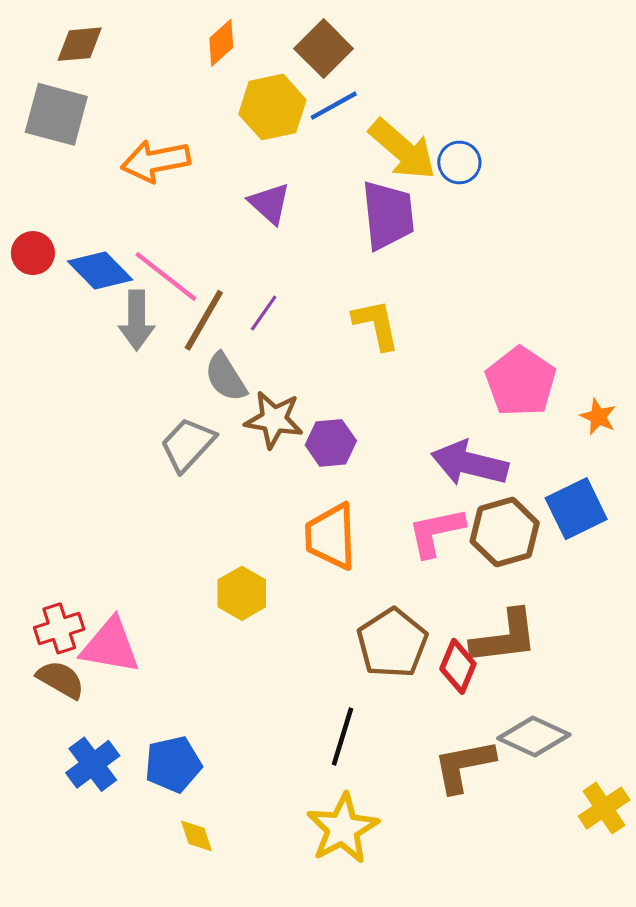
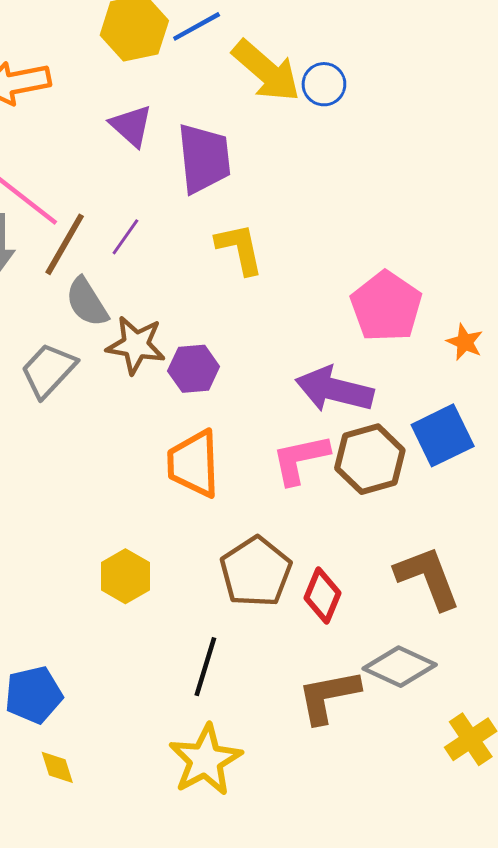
purple trapezoid: (388, 215) -> (204, 158), moved
yellow hexagon: (242, 593) -> (125, 576), moved
brown L-shape: (505, 637) -> (428, 578), moved, turned -104

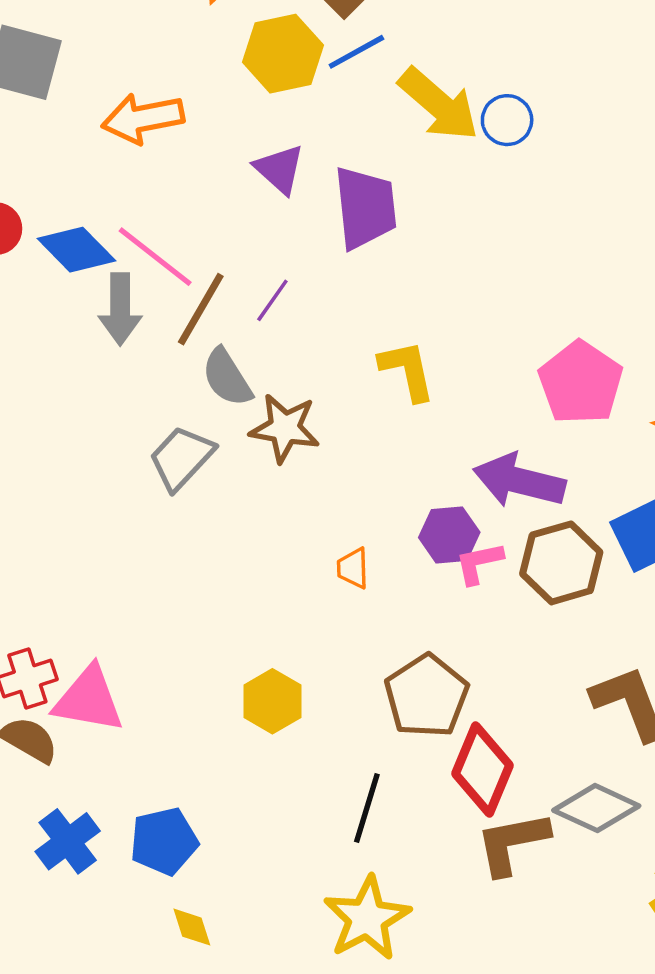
yellow L-shape: (240, 249) -> (407, 370), moved
purple hexagon: (194, 369) -> (449, 535), moved
pink L-shape: (300, 459) -> (479, 563), size x0.7
orange trapezoid: (194, 464) -> (353, 568), size x0.5
red diamond: (323, 595) -> (483, 770), moved, size x1.4

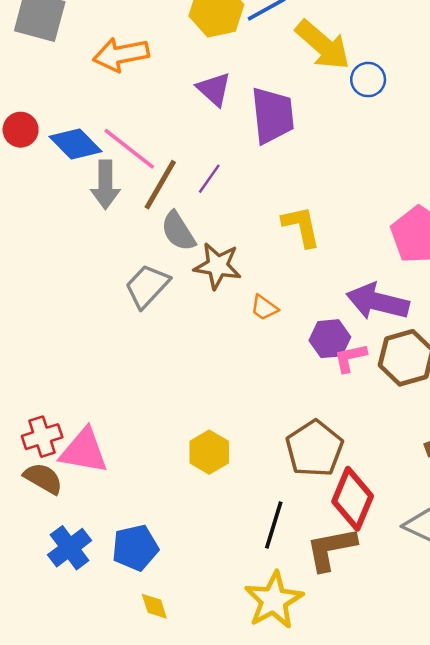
blue circle: (507, 120) -> (368, 80), moved
orange trapezoid: (353, 568) -> (264, 308), moved, turned -52
brown L-shape: (512, 843) -> (331, 549), moved

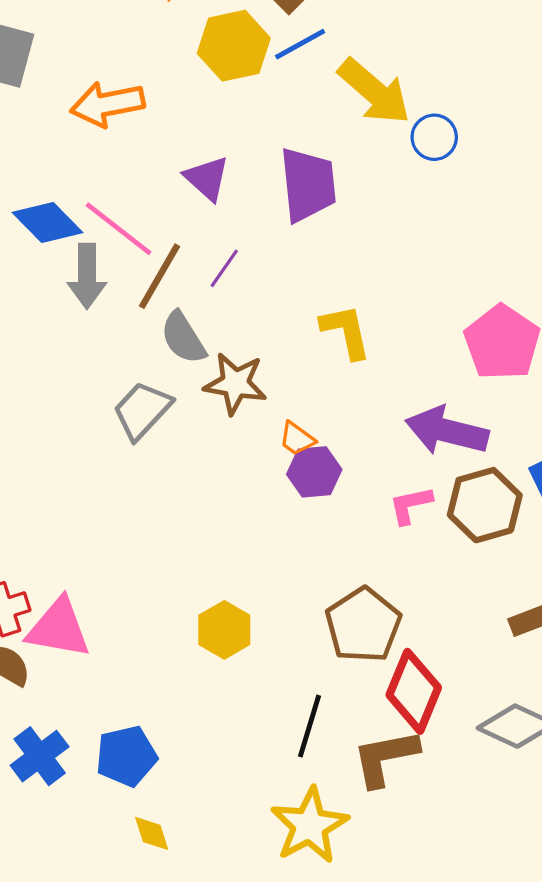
purple triangle: (214, 89) -> (207, 178), moved
purple hexagon: (330, 339) -> (314, 472), moved

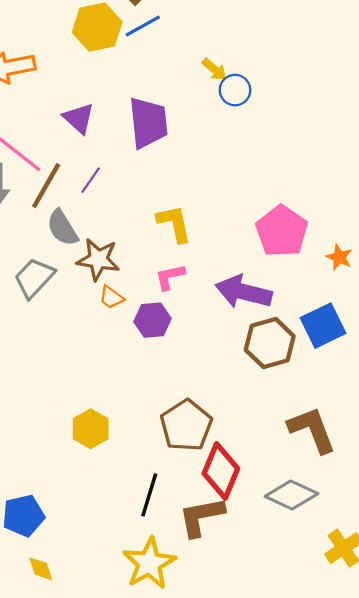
yellow arrow: (374, 91) -> (214, 69), moved, size x0.5
orange trapezoid: (297, 439) -> (111, 297), moved
pink L-shape: (411, 505) -> (170, 277), moved

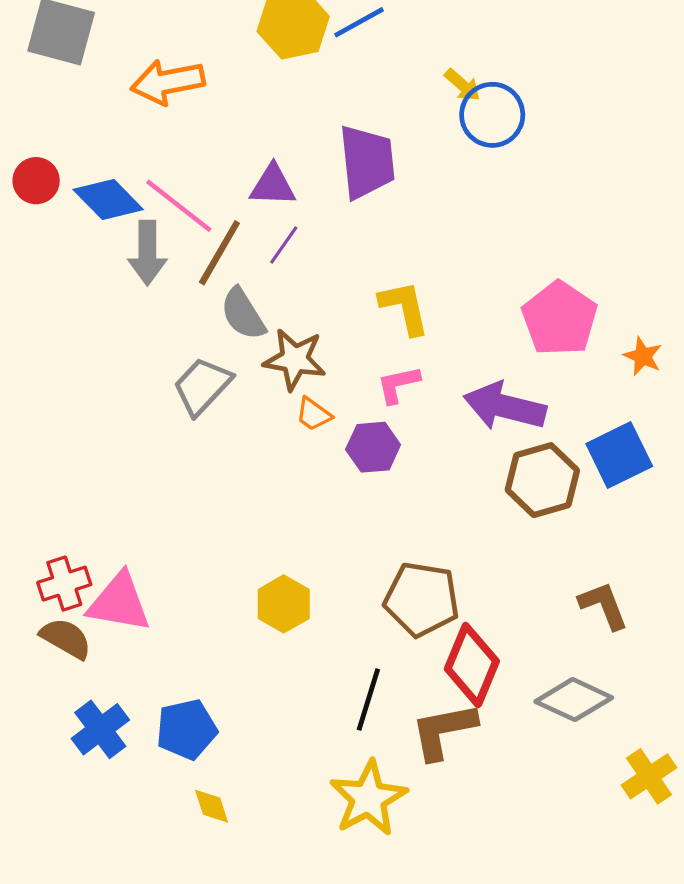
blue circle: (235, 90) -> (492, 115), size x1.4
purple triangle: (79, 118) -> (273, 185), moved, turned -40
brown pentagon: (186, 425) -> (422, 599), turned -30
brown L-shape: (312, 430) -> (604, 605), size x0.7

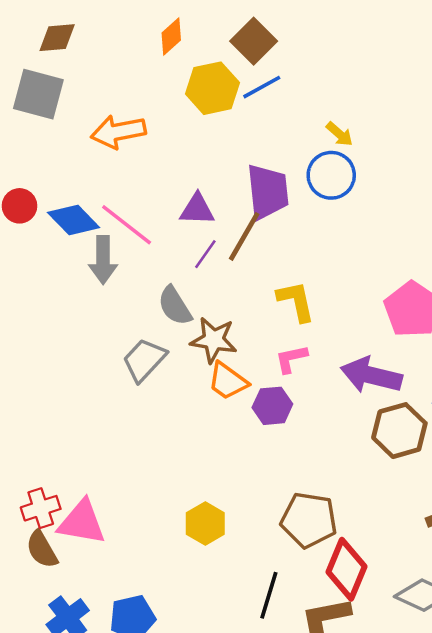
blue circle: (492, 115) -> (331, 175), moved
brown line: (219, 253) -> (244, 236), moved
orange trapezoid: (314, 414) -> (228, 381), size x1.5
brown semicircle: (66, 638) -> (42, 549), turned -150

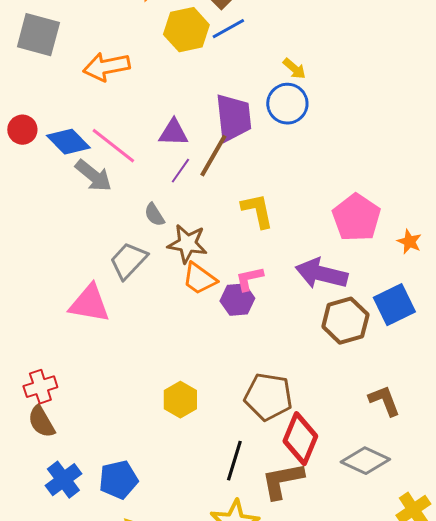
gray arrow: (103, 260) -> (93, 176), turned -51
gray semicircle: (175, 306) -> (154, 215), size x0.7
pink L-shape: (291, 359) -> (249, 279), moved
pink triangle: (82, 522) -> (89, 304), moved

